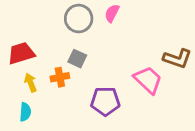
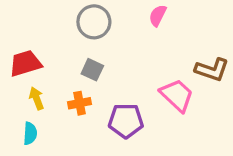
pink semicircle: (112, 13) -> (158, 15), moved
orange cross: (60, 77) -> (80, 103), moved

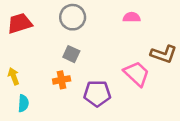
pink semicircle: (158, 15) -> (132, 17), moved, turned 63
red trapezoid: (25, 63) -> (20, 23), moved
yellow arrow: (37, 98) -> (14, 76), moved

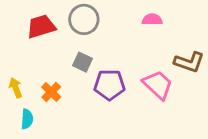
red trapezoid: (20, 23) -> (41, 27), moved
orange cross: (62, 80) -> (51, 92), moved, turned -35
purple pentagon: (97, 93) -> (109, 85), moved

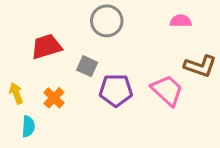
gray circle: (84, 19) -> (107, 21), moved
pink semicircle: (152, 19) -> (181, 21), moved
red trapezoid: (41, 27) -> (46, 47), moved

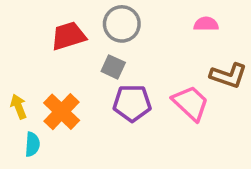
red trapezoid: (46, 47) -> (68, 36), moved
gray square: (87, 66) -> (113, 67), moved
orange cross: (54, 98) -> (62, 112), size x1.5

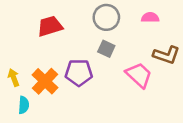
gray circle: (122, 24) -> (106, 17), moved
gray square: (113, 67) -> (106, 49), moved
purple pentagon: (132, 103) -> (79, 73), moved

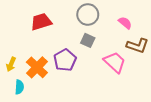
pink semicircle: (150, 17) -> (125, 23), moved, turned 40
purple pentagon: (79, 73) -> (65, 60), turned -30
yellow arrow: (14, 78) -> (11, 64), turned -136

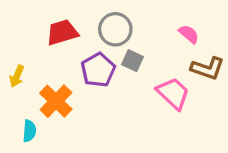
gray circle: (88, 15) -> (115, 29), moved
purple pentagon: (65, 60) -> (98, 70), moved
yellow arrow: (11, 64) -> (17, 76), moved

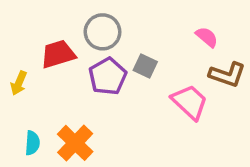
gray circle: (115, 29) -> (103, 32), moved
red trapezoid: (62, 32) -> (58, 54), moved
orange cross: (56, 101) -> (75, 143), moved

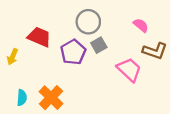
gray circle: (103, 32) -> (88, 22), moved
red trapezoid: (58, 54) -> (39, 37), turned 40
gray square: (145, 66) -> (99, 45), turned 35

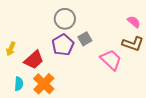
gray circle: (88, 22) -> (65, 19), moved
pink semicircle: (141, 25) -> (134, 22), moved
red trapezoid: (39, 37) -> (34, 60), moved, turned 115

